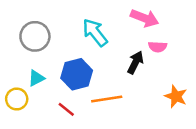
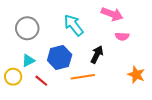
black arrow: (135, 62) -> (97, 54), moved
red line: (66, 109) -> (41, 81), moved

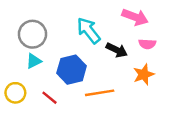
black arrow: (97, 54) -> (117, 50), moved, turned 90
cyan triangle: (28, 61) -> (34, 61), moved
orange star: (136, 75) -> (144, 74), moved, turned 30

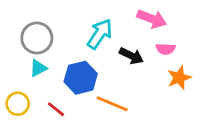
cyan arrow: (89, 31) -> (100, 34), turned 72
orange star: (144, 74) -> (179, 78), moved
orange line: (100, 93) -> (112, 104), turned 32

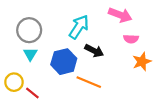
black arrow: (131, 56) -> (94, 51), moved
cyan triangle: (38, 68) -> (30, 54), turned -32
red line: (56, 109) -> (32, 93), moved

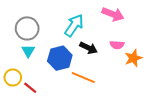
pink semicircle: (131, 39) -> (117, 45), moved

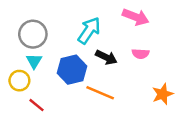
orange star: (133, 58) -> (163, 94), moved
yellow circle: (13, 78) -> (19, 81), moved

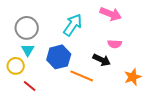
black arrow: (106, 57) -> (102, 60), moved

